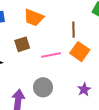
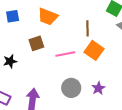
gray circle: (43, 87) -> (71, 88), moved

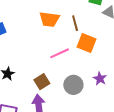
orange trapezoid: (48, 17) -> (49, 19), moved
brown square: (36, 43) -> (42, 82), moved

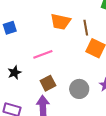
pink line: (60, 53) -> (43, 54), moved

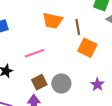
gray circle: (79, 89) -> (61, 83), moved

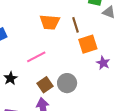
orange square: (87, 48) -> (88, 44), turned -36
purple star: (97, 84) -> (103, 63), moved

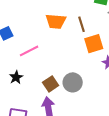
pink line: (36, 57) -> (29, 51), moved

